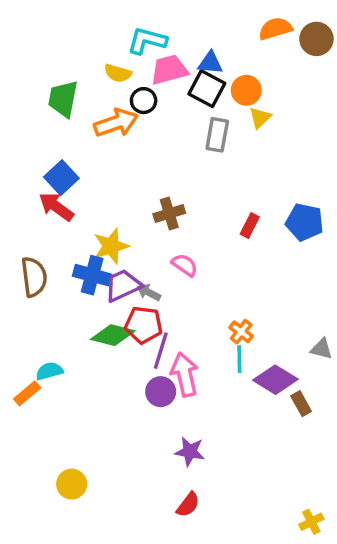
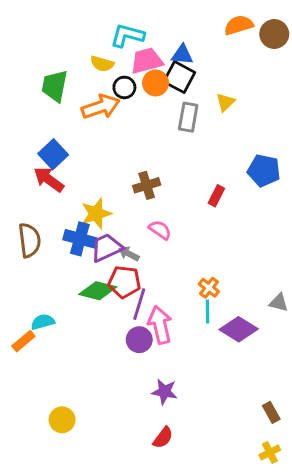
orange circle: (246, 90) -> (156, 83), moved
blue pentagon: (305, 222) -> (264, 171), moved
brown rectangle: (301, 404) -> (271, 412), moved

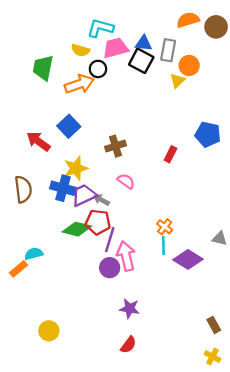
orange circle: (156, 83) -> (189, 65), moved
gray rectangle: (188, 117) -> (168, 50), moved
blue square: (53, 154) -> (69, 126), moved
yellow cross: (270, 452) -> (213, 357), turned -35

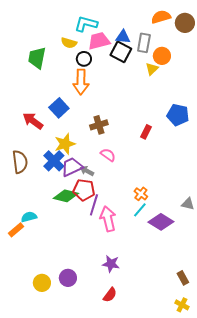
orange arrow: (79, 84) -> (81, 82), moved, turned 110
blue cross: (63, 188) -> (54, 161), turned 30
cyan line: (163, 245) -> (140, 210), turned 42
purple circle: (110, 268) -> (68, 278), moved

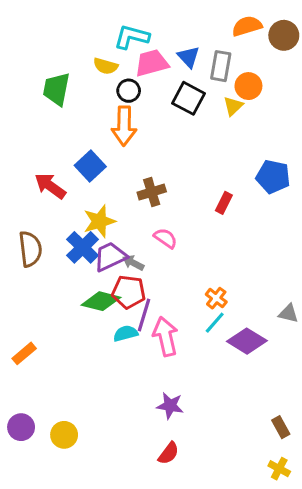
blue triangle: (123, 37) -> (189, 57), turned 42
black square: (121, 52) -> (189, 98), moved
cyan semicircle: (29, 217) -> (126, 333), moved
purple circle: (68, 278) -> (21, 427), moved

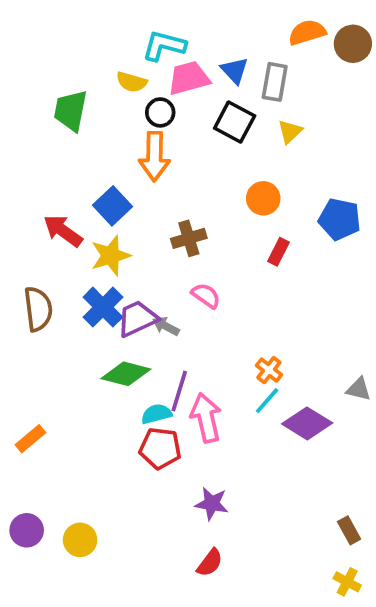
orange circle: (248, 86) -> (263, 198), moved
yellow star: (99, 221) -> (111, 256), moved
red pentagon: (129, 292) -> (160, 448), moved

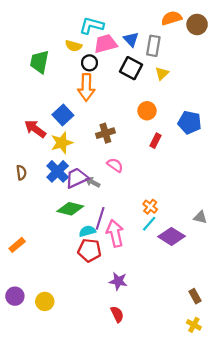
brown semicircle: (38, 309) -> (21, 173), size x0.6
red semicircle: (210, 563) -> (117, 314), turned -63

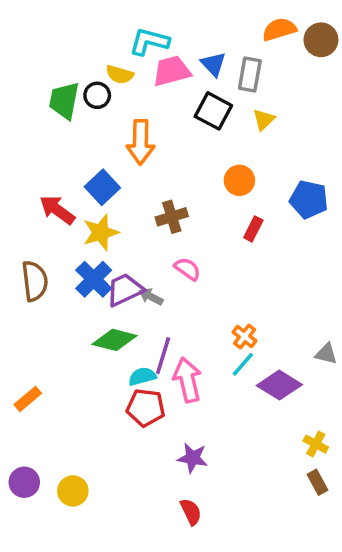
black circle: (89, 63) -> (97, 95), moved
brown semicircle: (21, 173) -> (35, 281), size x1.6
yellow cross: (194, 325) -> (316, 444), moved

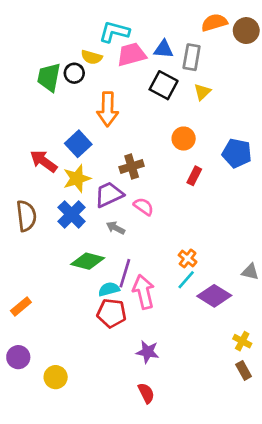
blue triangle: (213, 64) -> (164, 49), turned -42
purple trapezoid: (125, 290) -> (109, 194), moved
purple circle: (24, 482) -> (18, 357), moved

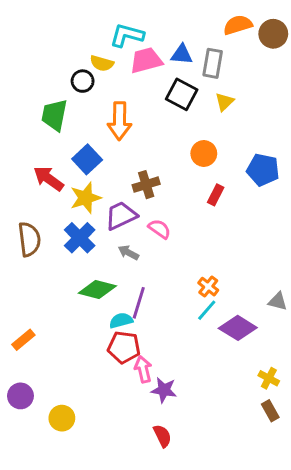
green trapezoid: (49, 77) -> (54, 115), moved
pink arrow: (144, 292) -> (143, 369), moved, size x0.7

